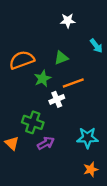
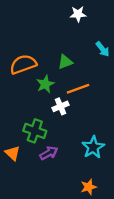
white star: (68, 21) -> (78, 14), moved
cyan star: (87, 138) -> (93, 147), turned -30
orange star: (91, 169) -> (89, 187), moved

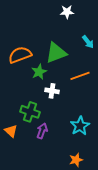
green triangle: (65, 62) -> (56, 53), size x1.6
orange line: (78, 89) -> (80, 76), moved
white cross: (61, 106) -> (52, 91), turned 32
purple arrow: (49, 153) -> (42, 131), turned -42

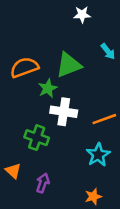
orange line: (80, 76) -> (104, 119), moved
white cross: (52, 91) -> (64, 112), size x1.5
orange triangle: (11, 131) -> (13, 171), moved
purple arrow: (42, 131) -> (43, 183), moved

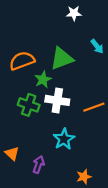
green cross: (37, 138) -> (29, 105), moved
cyan star: (98, 155) -> (64, 139), moved

